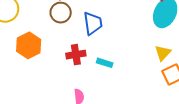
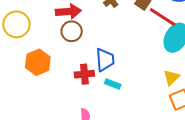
blue trapezoid: (93, 23) -> (105, 60), moved

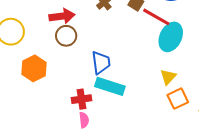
red cross: (84, 74) -> (82, 99), moved
cyan rectangle: (113, 84) -> (110, 86), size x1.8

